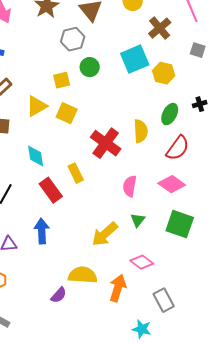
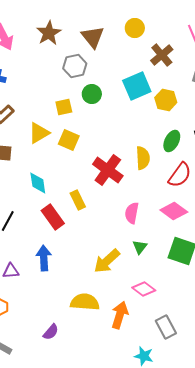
purple semicircle: (59, 295) -> (51, 332), moved

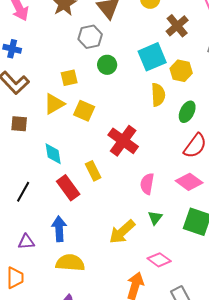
yellow square: (64, 107) -> (69, 78), moved
yellow semicircle: (143, 158) -> (158, 95), moved
yellow semicircle: (85, 302) -> (70, 263), moved

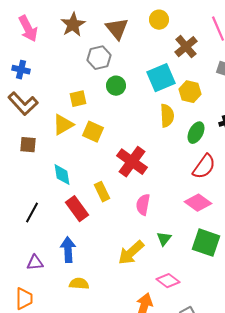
pink semicircle: (147, 184) -> (143, 205), moved
yellow semicircle: (70, 263) -> (79, 284), size x0.7

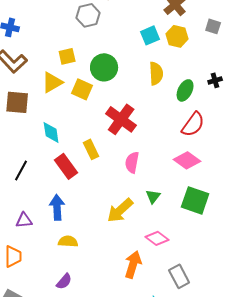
cyan square: (161, 78) -> (150, 35), size x0.7
green circle: (116, 86) -> (104, 67), moved, size x1.4
yellow hexagon: (190, 92) -> (177, 36), moved
brown square: (28, 145) -> (17, 102), size x1.4

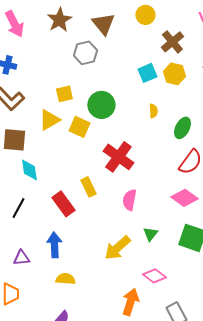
yellow semicircle: (156, 73) -> (153, 111), size x0.6
cyan diamond: (51, 132) -> (29, 170), moved

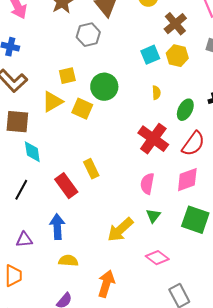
red cross: (118, 157) -> (153, 139), moved
pink diamond: (184, 198) -> (187, 180), turned -56
pink semicircle: (129, 200) -> (147, 184), moved
orange arrow: (130, 302) -> (106, 284), moved

